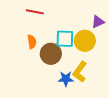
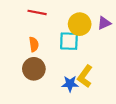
yellow circle: (85, 41) -> (80, 24), moved
brown circle: (51, 54) -> (34, 69), moved

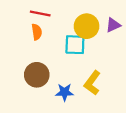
orange semicircle: (34, 44) -> (37, 32), moved
blue star: (70, 84) -> (65, 92), moved

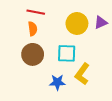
cyan square: (75, 45) -> (67, 53), moved
brown circle: (37, 75) -> (33, 54), moved

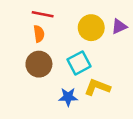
cyan square: (67, 53) -> (79, 63), turned -30
yellow L-shape: (82, 74) -> (97, 87), turned 75

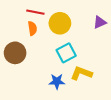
yellow circle: (91, 28) -> (60, 23), moved
brown circle: (39, 64) -> (15, 53), moved

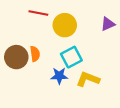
orange semicircle: (32, 28) -> (35, 54), moved
blue star: (57, 81) -> (59, 76), moved

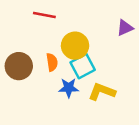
yellow circle: (65, 25) -> (75, 46), moved
orange semicircle: (35, 54) -> (52, 62), moved

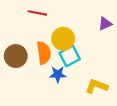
orange semicircle: (52, 62) -> (44, 53), size x1.5
yellow L-shape: (102, 92) -> (97, 86), moved

